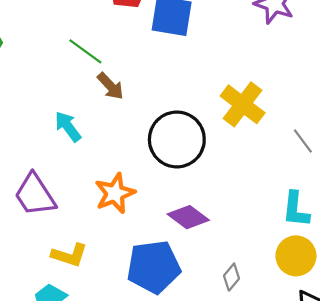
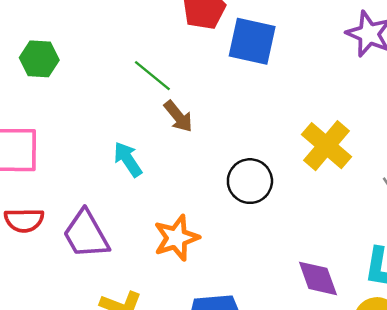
black circle: (177, 139) -> (250, 181), size x0.7
purple diamond: (188, 217) -> (318, 278), moved, turned 30

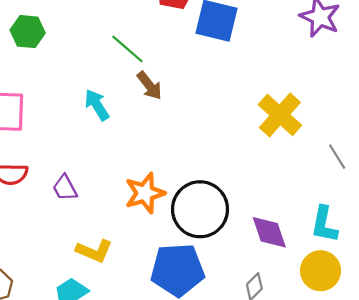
cyan arrow: (128, 159) -> (97, 105), moved
black circle: (250, 181) -> (200, 209), moved, size x1.4
purple trapezoid: (86, 234) -> (65, 188), size x0.6

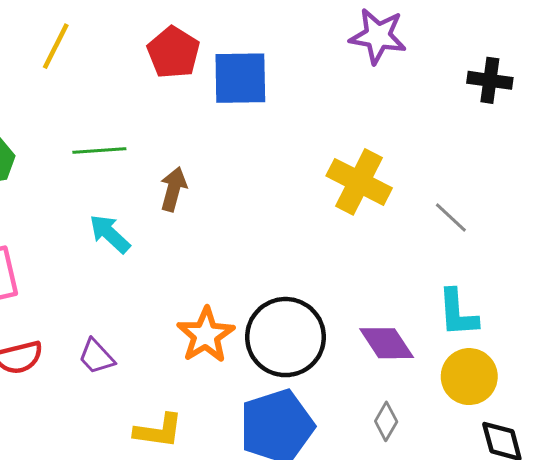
green line: (127, 49) -> (99, 151), moved, turned -30
brown arrow: (149, 86) -> (173, 189), turned -112

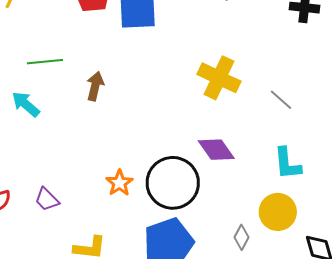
cyan arrow: (110, 234) -> (26, 104), moved
orange star: (206, 335) -> (119, 183), size x0.7
purple diamond: (387, 343) -> (216, 150), moved
yellow circle: (469, 377) -> (278, 212), moved

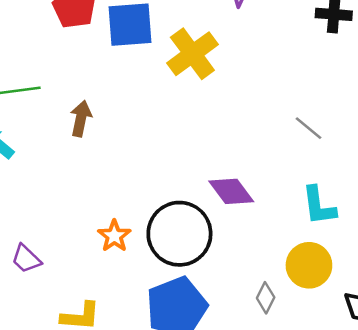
yellow cross: (219, 78) -> (192, 54), moved, turned 30

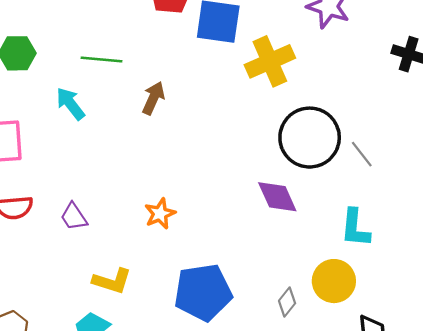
black circle: (179, 234) -> (310, 138), moved

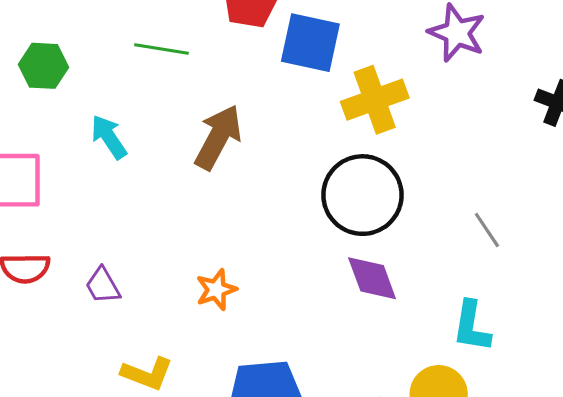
green line: (102, 60) -> (162, 49), moved
brown arrow: (153, 98) -> (218, 137), size x1.5
black circle: (310, 138) -> (362, 195), moved

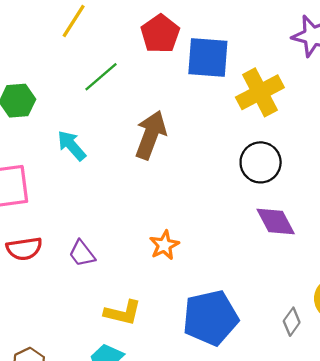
green line: (162, 49) -> (101, 77), turned -42
black circle: (362, 195) -> (261, 162), size x0.7

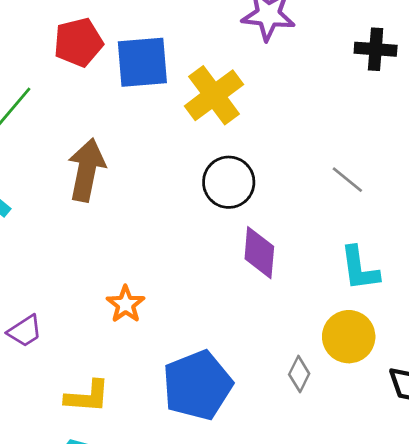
red pentagon: (160, 34) -> (78, 42), turned 30
purple diamond: (276, 221) -> (259, 253), turned 42
purple trapezoid: (82, 253) -> (25, 331), turned -76

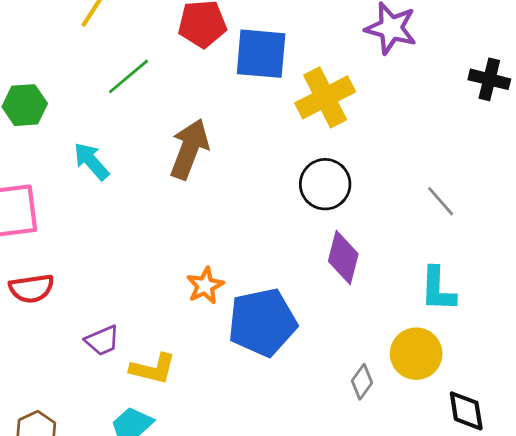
purple trapezoid: (25, 331) -> (102, 340), moved
blue pentagon: (197, 385) -> (262, 322), moved

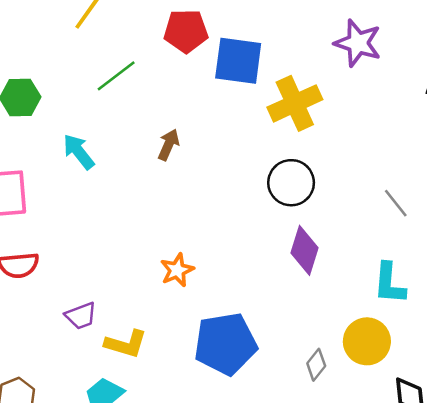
brown arrow: (189, 149) -> (169, 145), size x0.6
blue pentagon: (262, 322) -> (225, 344), moved

